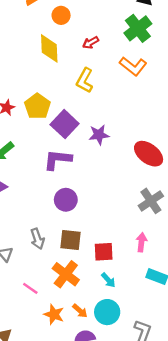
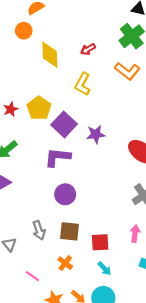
orange circle: (61, 15) -> (24, 31), moved
orange cross: (66, 274) -> (65, 263), size x0.6

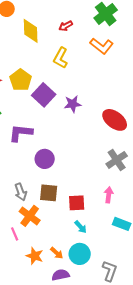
purple L-shape: (58, 157) -> (21, 133), moved
orange cross: (65, 263) -> (30, 216), moved, size x1.5
pink line: (32, 276) -> (15, 234), turned 32

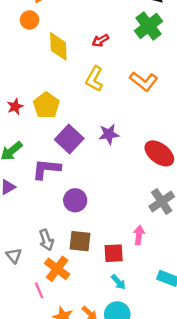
orange L-shape: (102, 46) -> (144, 81), moved
purple square: (44, 95) -> (69, 139), moved
pink arrow: (109, 195) -> (139, 235), moved

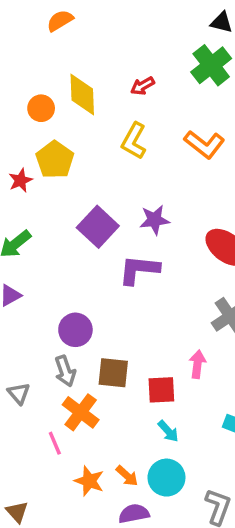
orange circle: (29, 20) -> (41, 108), moved
yellow pentagon: (46, 105) -> (55, 160), moved
purple L-shape: (46, 169) -> (139, 270), moved
purple circle: (75, 200) -> (75, 330), moved

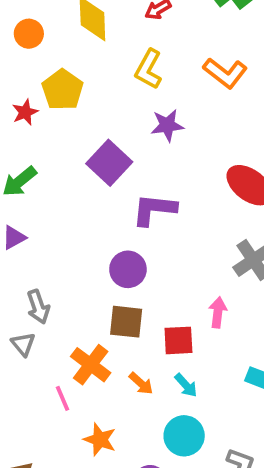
orange circle: (41, 108) -> (29, 34), moved
purple star: (154, 220) -> (167, 125), moved
purple circle: (75, 330) -> (128, 269), moved
gray arrow: (65, 371) -> (38, 307), moved
orange arrow: (127, 476) -> (141, 383), moved

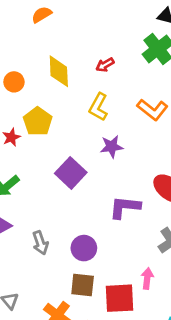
purple L-shape: (154, 209) -> (125, 207), moved
gray arrow: (38, 307) -> (40, 243), moved
red square: (178, 340) -> (119, 298), size x1.4

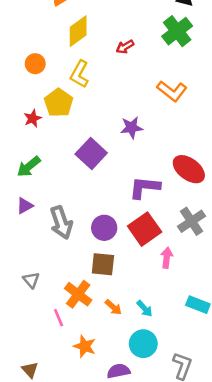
yellow diamond: (59, 71) -> (78, 31), moved, turned 56
yellow L-shape: (98, 107) -> (79, 74), moved
gray arrow: (40, 243) -> (61, 223), size x1.4
red square: (119, 298) -> (145, 229), moved, turned -32

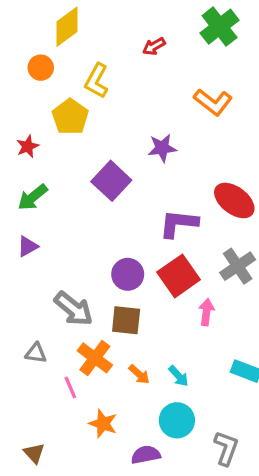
yellow diamond: (78, 31) -> (67, 27), moved
red star: (33, 118) -> (28, 146), moved
gray arrow: (61, 223) -> (74, 309), moved, turned -32
gray triangle: (31, 280) -> (36, 353), moved, turned -42

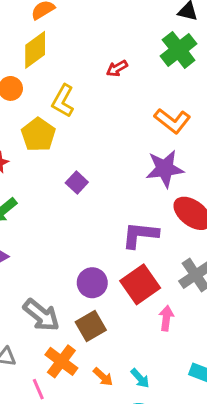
purple star: (162, 148) -> (165, 169), moved, size x1.4
purple square: (111, 181) -> (77, 183), moved, size x0.6
brown square: (126, 320) -> (91, 326), turned -36

